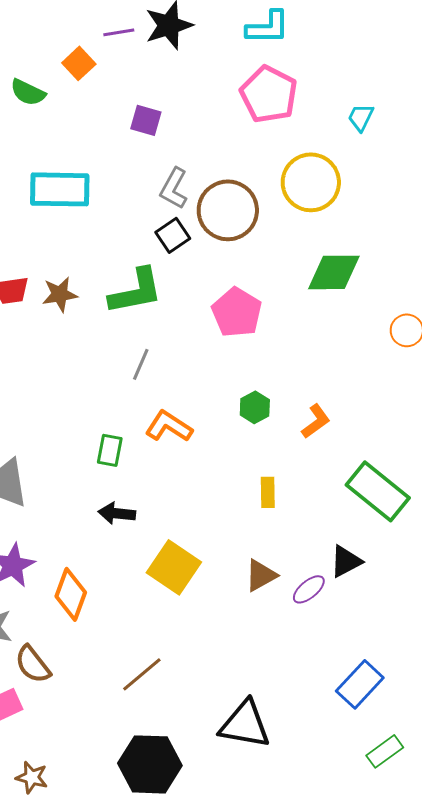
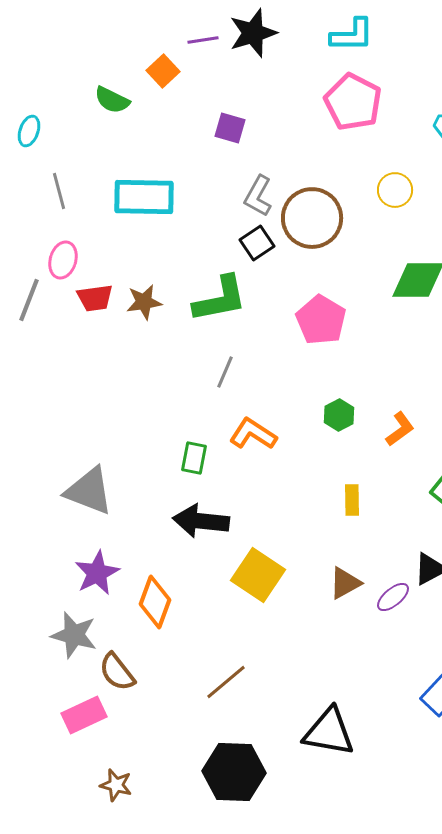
yellow circle: (311, 182) -> (395, 190), size x0.6
black arrow: (117, 513) -> (201, 521), size x1.5

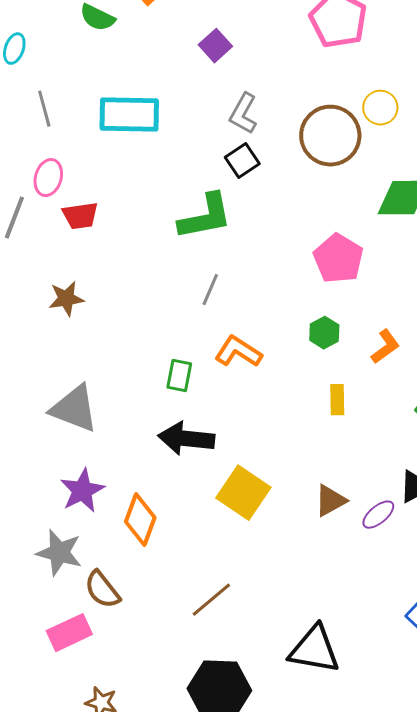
purple square: (230, 128) -> (215, 46), turned 32
brown circle: (312, 218) -> (330, 136), moved
brown star: (144, 302) -> (66, 299), moved
pink pentagon: (321, 320) -> (338, 259), moved
yellow rectangle: (352, 500) -> (337, 400), moved

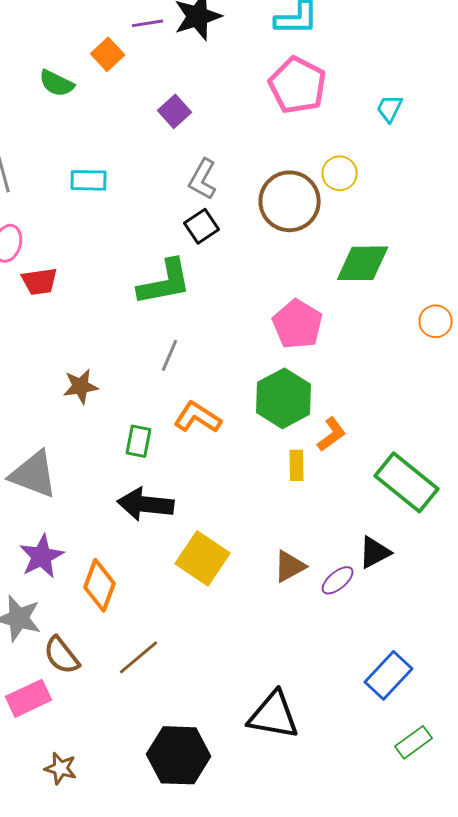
cyan rectangle: (129, 115) -> (89, 180), size x0.6
brown star: (66, 299) -> (81, 386), moved
green hexagon: (324, 333) -> (284, 398), size x1.8
orange L-shape: (385, 347) -> (332, 434), moved
brown line: (211, 600) -> (139, 657), moved

